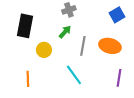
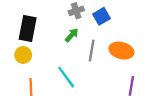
blue square: (117, 15) -> (102, 16), moved
yellow circle: (44, 50) -> (23, 55), moved
cyan line: (74, 75) -> (66, 77), moved

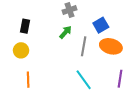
blue square: (102, 16) -> (101, 25), moved
black rectangle: (28, 28) -> (25, 26), size x0.6
cyan line: (66, 77) -> (84, 80), moved

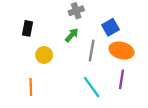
yellow circle: (21, 50) -> (44, 55), moved
purple line: (120, 79) -> (122, 79), moved

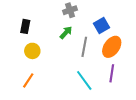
orange ellipse: (122, 51) -> (112, 47), turned -70
yellow circle: (44, 55) -> (32, 51), moved
orange line: (31, 87) -> (28, 80), turned 35

